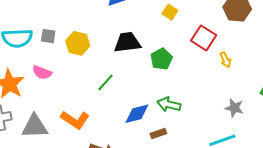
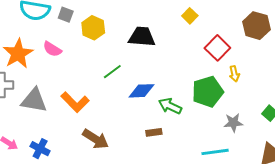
green pentagon: (161, 59) -> (208, 92), moved, size x1.4
gray star: (234, 108) -> (233, 123), turned -30
blue diamond: (137, 114) -> (142, 91), moved

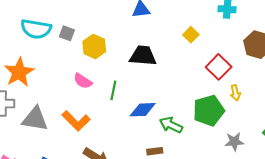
pink semicircle: (52, 49) -> (83, 81), moved
green line: (112, 72) -> (113, 90), turned -42

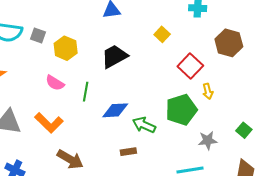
black trapezoid: (143, 56) -> (114, 56), turned -32

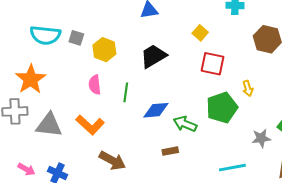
red square: (190, 66) -> (212, 64), moved, turned -30
pink semicircle: (55, 83) -> (95, 85), turned 54
gray star: (208, 140) -> (261, 138), moved

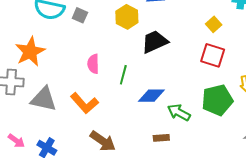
yellow square: (200, 33) -> (214, 24), moved
yellow hexagon: (104, 50) -> (127, 17), moved

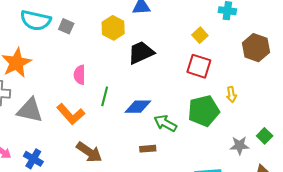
green line: (123, 75) -> (105, 96), moved

